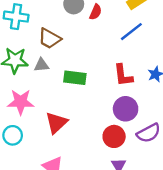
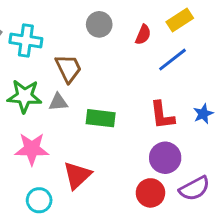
red semicircle: (96, 12) -> (143, 35), moved
brown trapezoid: (49, 38) -> (68, 68), turned -145
cyan circle: (13, 135) -> (39, 200), moved

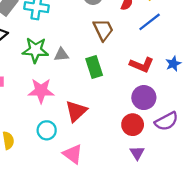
brown trapezoid: (68, 68) -> (103, 30), moved
red L-shape: (162, 115) -> (142, 65), turned -60
green rectangle: (101, 118) -> (94, 67), turned 65

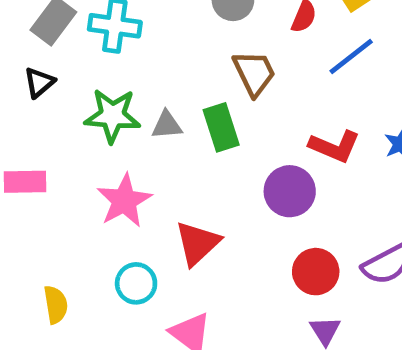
green rectangle: (94, 67) -> (221, 127), moved
pink star: (41, 91) -> (124, 201), turned -30
purple circle: (144, 98) -> (290, 191), moved

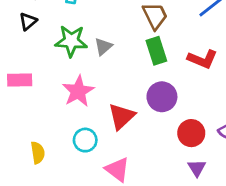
gray triangle: (167, 125) -> (103, 47), turned -36
green rectangle: (221, 127) -> (156, 51), moved
purple circle: (290, 191) -> (162, 97), moved

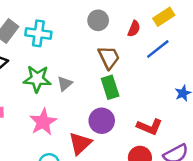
red L-shape: (202, 59) -> (149, 127), moved
purple circle: (162, 97) -> (102, 121), moved

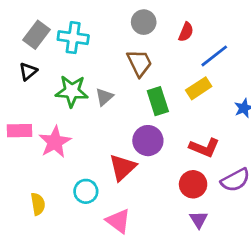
yellow rectangle: (164, 17) -> (199, 88), moved
brown trapezoid: (109, 57) -> (139, 63), moved
pink star: (43, 122) -> (55, 142), moved

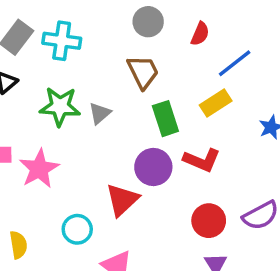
red L-shape: (204, 148) -> (202, 160), moved

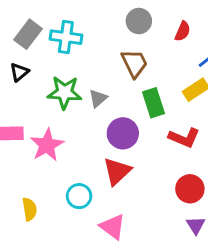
purple circle: (153, 167) -> (123, 133), moved

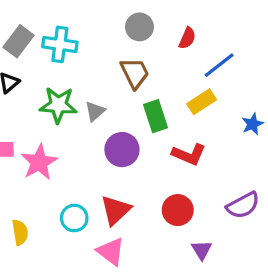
red triangle: (117, 171) -> (116, 210), moved
red circle: (190, 189) -> (178, 210), moved

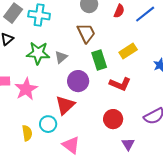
blue line: (219, 65) -> (145, 14), moved
red triangle: (116, 210) -> (65, 105), moved
yellow semicircle: (20, 232) -> (27, 133), moved

